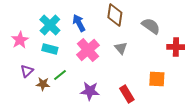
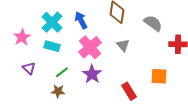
purple triangle: (27, 71) -> (29, 68), turned -32
brown star: (43, 84) -> (58, 91), moved
purple star: (90, 91) -> (92, 74), moved, turned 30

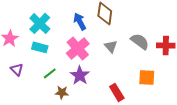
blue arrow: (81, 20) -> (80, 21), moved
gray semicircle: (153, 23) -> (140, 41), moved
brown star: (58, 91) -> (62, 92), moved

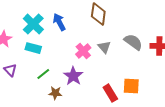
blue arrow: (80, 21) -> (59, 22), moved
pink cross: (78, 48) -> (83, 51), moved, size x0.7
orange square: (147, 77) -> (131, 86), moved

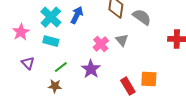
blue arrow: (59, 22) -> (77, 15), turned 54
gray semicircle: (133, 42) -> (142, 17), moved
brown star: (55, 93) -> (55, 86), moved

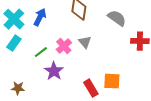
gray semicircle: (142, 17) -> (117, 18), moved
cyan rectangle: (51, 41) -> (14, 43), turned -70
green line: (61, 67) -> (41, 52), moved

